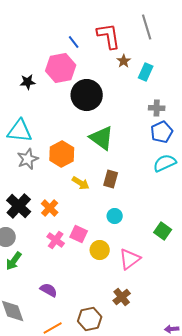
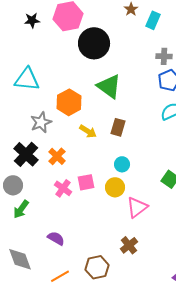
black star: (28, 82) -> (32, 20), moved
gray star: (28, 159) -> (41, 122), moved
pink square: (79, 234) -> (86, 182), turned -36
yellow circle: (100, 250) -> (115, 187), moved

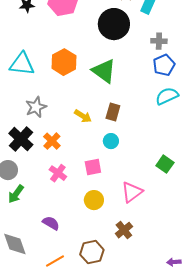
black circle: (94, 43) -> (114, 24), moved
orange hexagon: (69, 102) -> (64, 62), moved
cyan circle: (122, 164) -> (111, 141), moved
pink square: (86, 182) -> (93, 167), moved
yellow circle: (115, 187) -> (94, 200), moved

